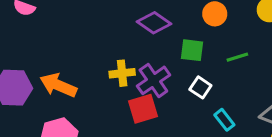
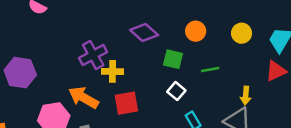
purple cross: (153, 80) -> (93, 55), moved
orange arrow: (58, 85) -> (84, 97), moved

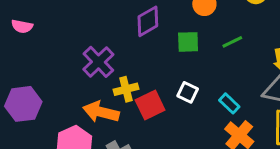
purple diamond: (144, 32) -> (148, 21), turned -56
yellow cross: (112, 71) -> (126, 89), moved
white square: (176, 91) -> (188, 92), moved

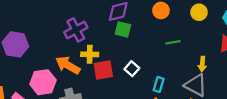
green square: (188, 42) -> (123, 29), moved
cyan rectangle: (229, 103) -> (159, 85), turned 48

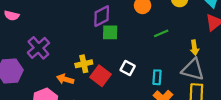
purple cross: (76, 30) -> (38, 48), moved
orange arrow: (68, 65) -> (65, 79), size x0.7
red square: (103, 70) -> (100, 76), turned -30

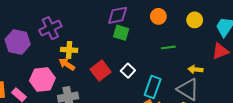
yellow arrow: (194, 48) -> (195, 69), turned 88
yellow cross: (84, 64) -> (69, 50), moved
cyan rectangle: (157, 77) -> (153, 87), size x1.5

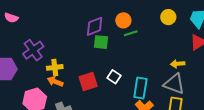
orange circle: (158, 16) -> (123, 20), moved
green line: (168, 47) -> (131, 33), moved
red square: (101, 71) -> (88, 81), turned 30

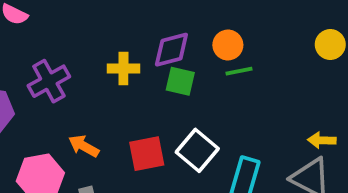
yellow circle: (168, 17) -> (330, 44), moved
yellow cross: (55, 67) -> (123, 69), moved
white square: (114, 77) -> (197, 150), size x1.5

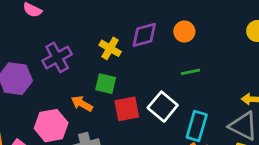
yellow cross: (123, 69) -> (110, 48), turned 30
green line: (239, 71) -> (190, 72), moved
green square: (180, 81) -> (106, 84), moved

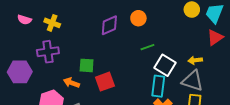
yellow cross: (110, 48) -> (52, 23), moved
purple cross: (57, 57) -> (48, 52), turned 30
white square: (163, 107) -> (165, 65), moved

